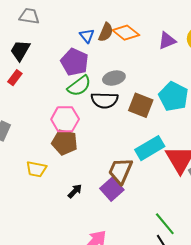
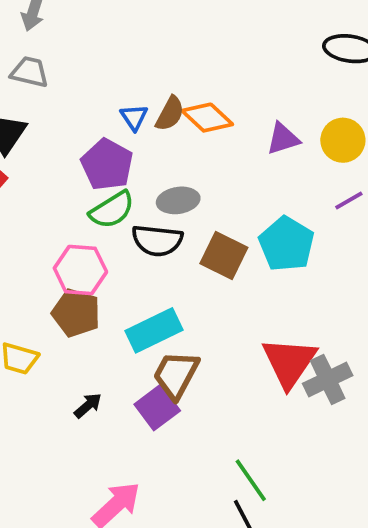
cyan rectangle: (150, 148) -> (154, 330), moved

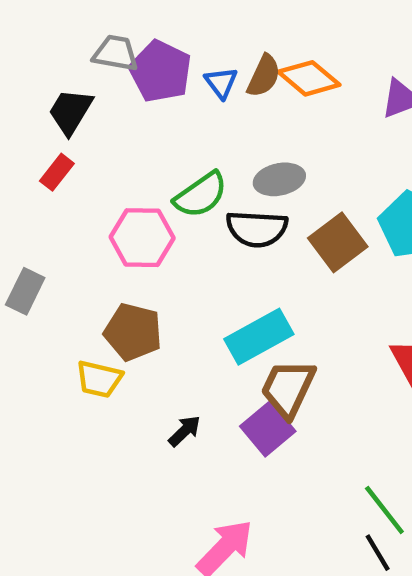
gray trapezoid: (30, 72) -> (116, 53), moved
purple pentagon: (107, 165) -> (160, 71), moved
brown square: (224, 255) -> (338, 242), turned 30
pink hexagon: (80, 270) -> (142, 238), moved
brown pentagon: (76, 313) -> (133, 332), moved

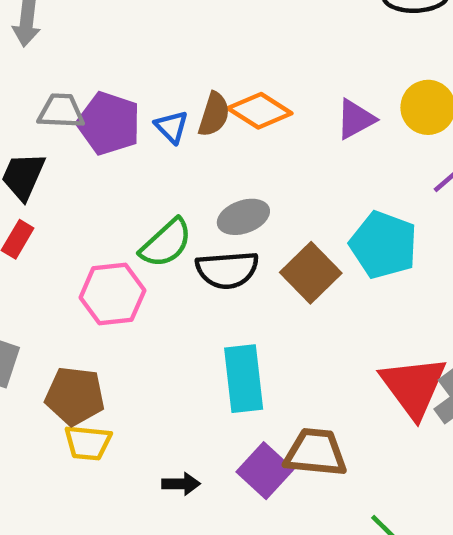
brown pentagon: (133, 332) -> (75, 396), moved
cyan rectangle: (259, 337) -> (244, 379), turned -60
brown trapezoid: (288, 388) -> (316, 452), moved, turned 78
black arrow: (185, 431) -> (181, 484), turned 51

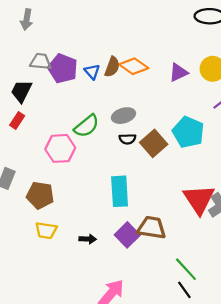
black semicircle: (227, 270) -> (127, 139), moved, size x0.6
yellow trapezoid: (88, 443) -> (46, 230), moved

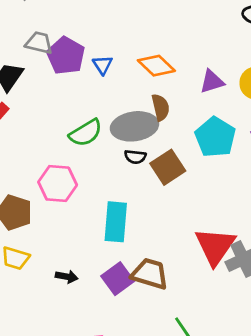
brown semicircle: (112, 67) -> (161, 107), moved, turned -42
gray ellipse: (123, 116) -> (134, 126), size x1.5
cyan pentagon: (188, 132) -> (215, 137), moved
pink hexagon: (60, 148) -> (58, 184), moved

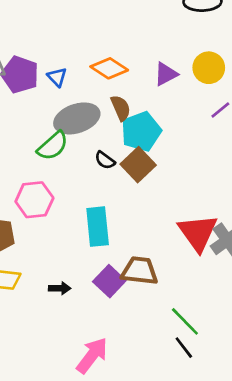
gray ellipse: (134, 126) -> (77, 118), moved
cyan pentagon: (215, 137) -> (141, 131), moved, turned 30
black semicircle: (135, 157) -> (105, 160), turned 40

